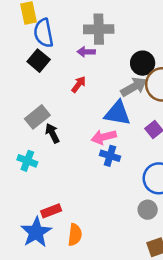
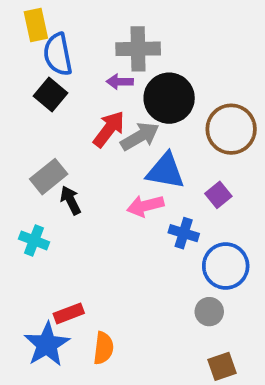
black circle: (143, 63) -> (169, 98), moved, size x1.4
red arrow: (79, 84) -> (109, 129), size x1.5
gray arrow: (134, 87) -> (140, 136), moved
blue cross: (110, 156) -> (184, 233), moved

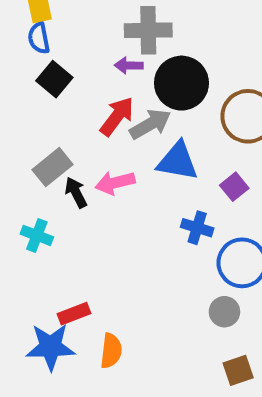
blue semicircle: (58, 54) -> (39, 38), moved, size x0.7
pink arrow: (145, 206) -> (115, 183), moved
blue star: (47, 344) -> (51, 347), turned 30

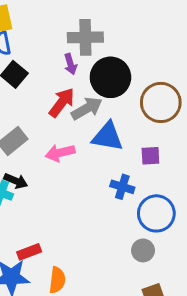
purple arrow: (129, 65) -> (71, 64), turned -108
purple square: (234, 187) -> (150, 156), turned 36
black arrow: (76, 192) -> (16, 181), moved, turned 140

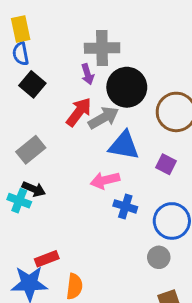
pink arrow: (60, 153) -> (105, 180), moved
purple square: (150, 156) -> (166, 164), turned 30
blue cross: (122, 187) -> (125, 206), moved

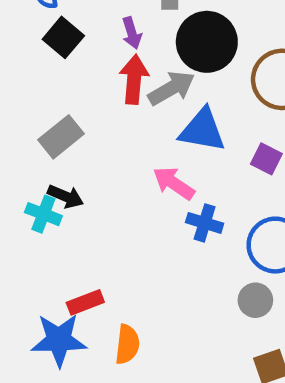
purple arrow: (88, 74) -> (132, 33), moved
red arrow: (79, 112) -> (134, 79), turned -32
pink arrow: (105, 180) -> (174, 183), turned 48

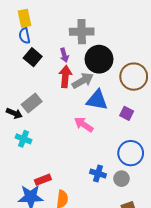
black arrow: (65, 196) -> (14, 113), moved
blue cross: (205, 223) -> (98, 174), moved

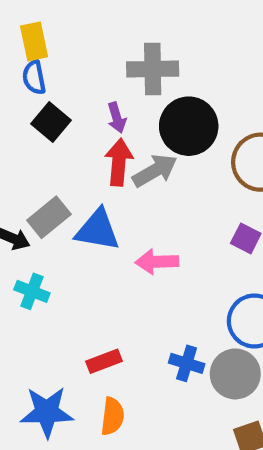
blue triangle: (97, 100) -> (98, 230), moved
pink arrow: (84, 125) -> (157, 262), turned -36
gray circle: (121, 179) -> (235, 374), size x1.5
red rectangle: (43, 180) -> (104, 361), moved

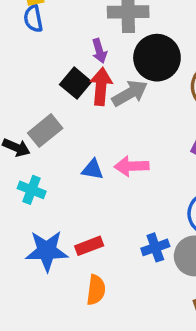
black square: (51, 122) -> (76, 83), moved
blue triangle: (98, 230) -> (93, 170), moved, size x0.6
blue cross: (187, 363) -> (155, 247), turned -36
blue star: (47, 412) -> (47, 251), moved

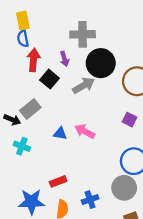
red arrow: (101, 86) -> (34, 60), moved
pink arrow: (132, 166) -> (85, 131), turned 30
blue cross: (155, 247) -> (90, 200), moved
blue star: (47, 251) -> (31, 202), moved

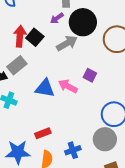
purple arrow: (64, 59) -> (57, 18), moved, turned 72
red arrow: (34, 60) -> (20, 36), moved
purple square: (129, 120) -> (90, 75), moved
blue triangle: (60, 133) -> (45, 88), size x1.5

